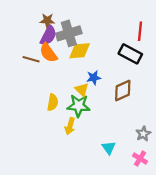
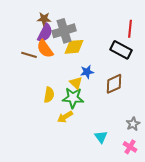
yellow arrow: (70, 126) -> (65, 117), turned 42

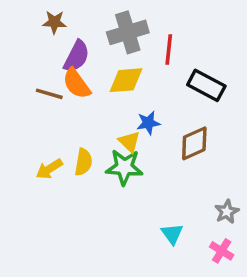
brown star: (44, 19) -> (54, 22), moved
red line: (130, 29) -> (169, 49), moved
gray cross: (64, 31) -> (128, 32), moved
yellow arrow: (65, 117) -> (49, 169), moved

